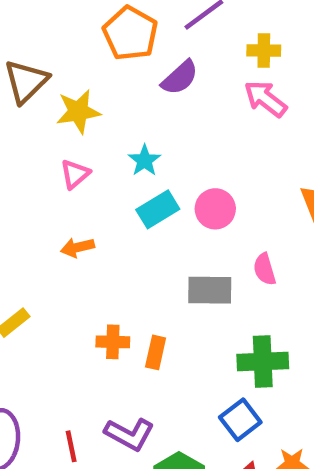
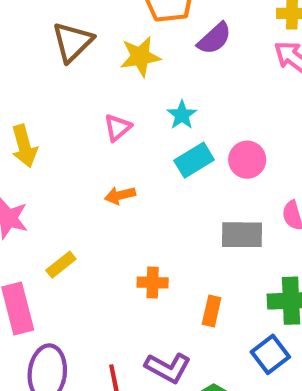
yellow star: (78, 111) -> (140, 57), moved
orange rectangle: (156, 352) -> (212, 311), moved

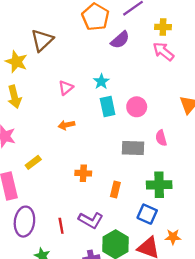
yellow star: (140, 57) -> (16, 62), moved, turned 30
cyan rectangle: (194, 160) -> (108, 106), turned -72
blue square: (270, 354) -> (147, 214), turned -30

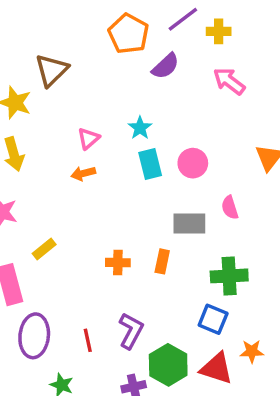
yellow cross: (163, 27) -> (219, 31), moved
orange arrow: (66, 125) -> (83, 173), moved
orange rectangle: (115, 190) -> (162, 261), moved
purple L-shape: (91, 220) -> (131, 331), turned -90

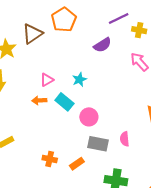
orange pentagon: (128, 34) -> (64, 20), moved
pink circle: (193, 163) -> (89, 117), moved
cyan rectangle: (150, 164) -> (64, 102), moved, turned -48
orange rectangle: (162, 261) -> (77, 164), turned 32

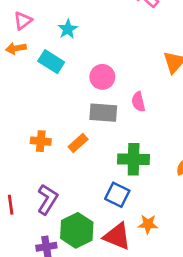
pink triangle: (47, 80) -> (23, 21), moved
orange arrow: (39, 100) -> (16, 48), moved
pink circle: (89, 117) -> (102, 77), moved

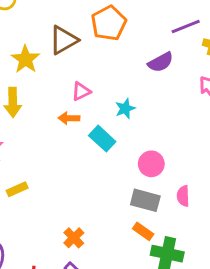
orange cross: (41, 141) -> (74, 238), moved, turned 30
orange rectangle: (78, 143) -> (143, 231), moved, turned 66

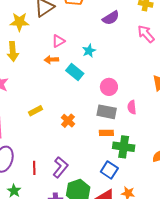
yellow star: (25, 59) -> (19, 22), turned -30
yellow rectangle: (17, 189) -> (36, 111), moved
orange rectangle: (143, 231) -> (106, 133), turned -32
orange cross: (74, 238) -> (68, 121), moved

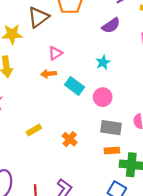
cyan star: (89, 51) -> (103, 62), moved
pink circle: (109, 87) -> (103, 97), moved

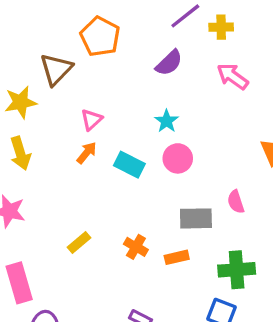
orange arrow: (49, 74) -> (87, 153), turned 144
pink circle: (103, 97) -> (178, 158), moved
orange rectangle: (112, 150) -> (177, 257), moved

